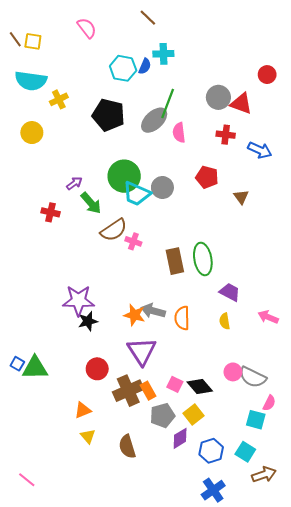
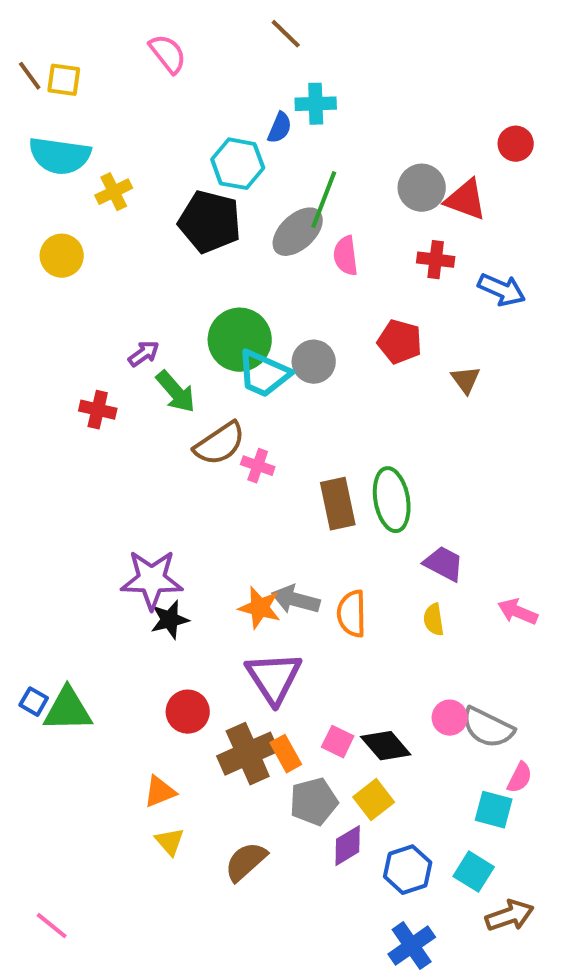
cyan hexagon: (123, 68) -> (238, 164), moved
brown semicircle: (127, 447) -> (246, 862), turned 65

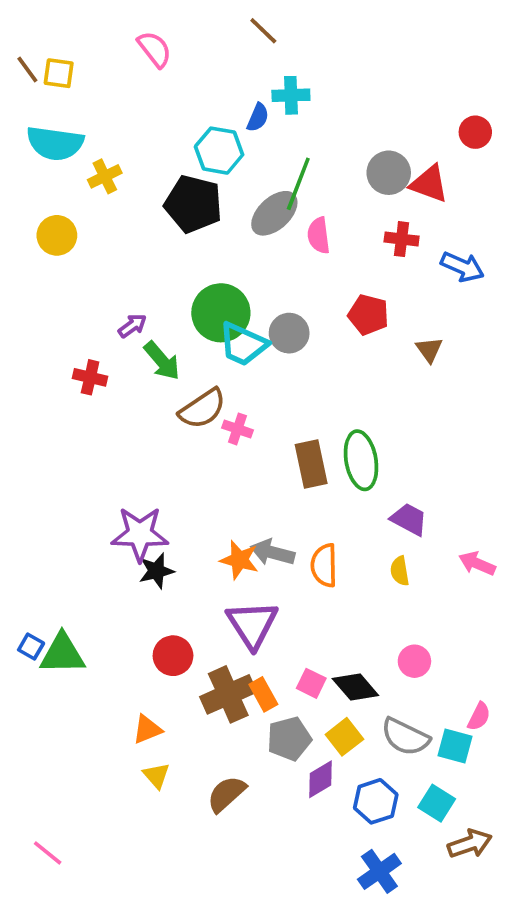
gray semicircle: (488, 728) -> (405, 737), moved

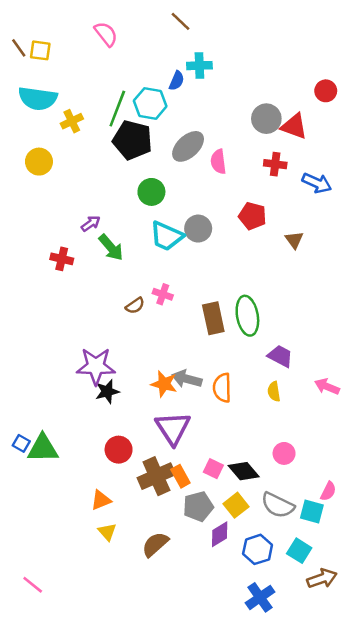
green line: (298, 184) -> (117, 109), moved
green circle: (221, 313) -> (151, 192), moved, size x0.7
brown semicircle: (202, 409) -> (135, 306), moved, size x0.6

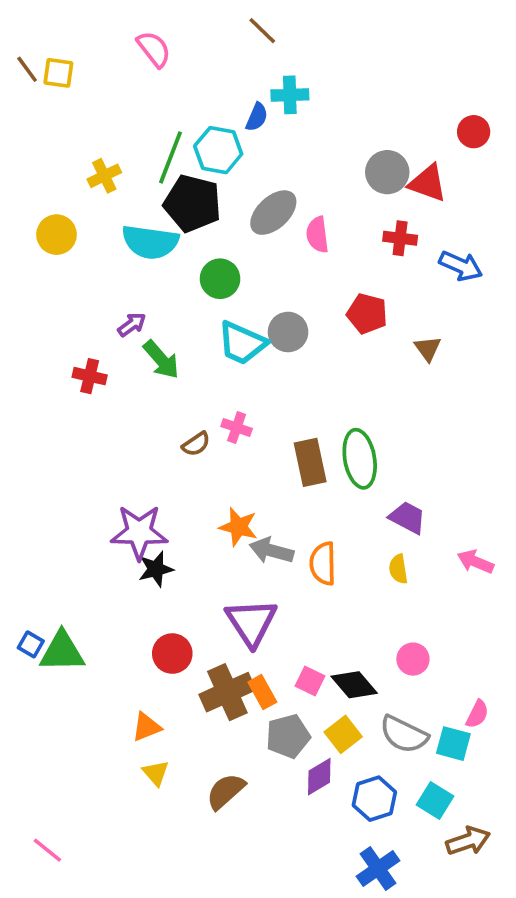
cyan semicircle: (38, 98) -> (150, 242), moved
orange star: (164, 384) -> (238, 527), moved

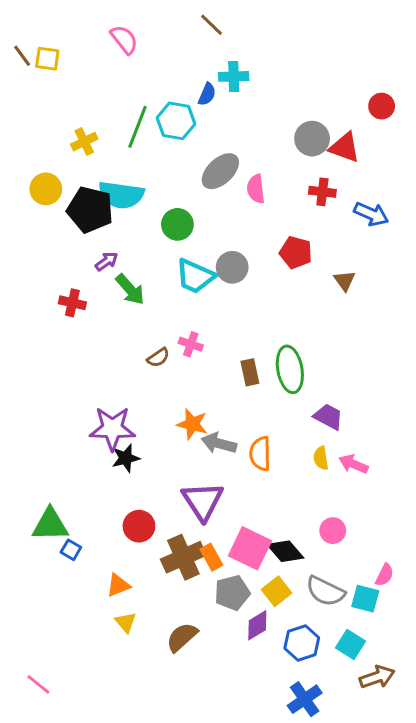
black pentagon: (192, 203) -> (90, 210), moved
brown rectangle: (310, 462) -> (250, 372), size x0.7
pink arrow: (475, 562) -> (353, 464), moved
blue square: (31, 644) -> (71, 550), moved
pink square: (310, 681) -> (250, 548), size x1.8

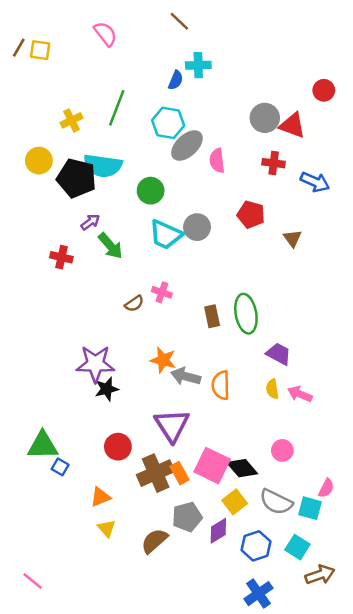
brown line: (22, 56) -> (19, 48), turned 66
cyan hexagon: (176, 121) -> (168, 123), moved
gray pentagon: (232, 593) -> (187, 517), moved

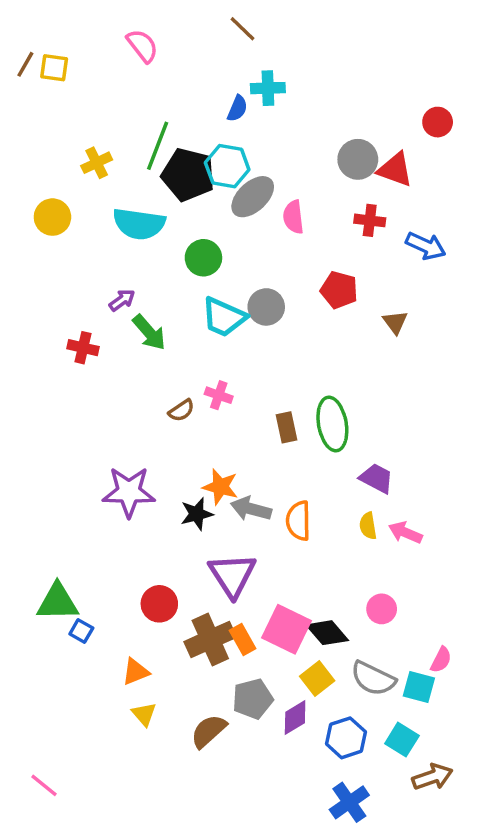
black pentagon: (77, 178) -> (188, 175), moved
black star: (107, 389) -> (197, 514), moved

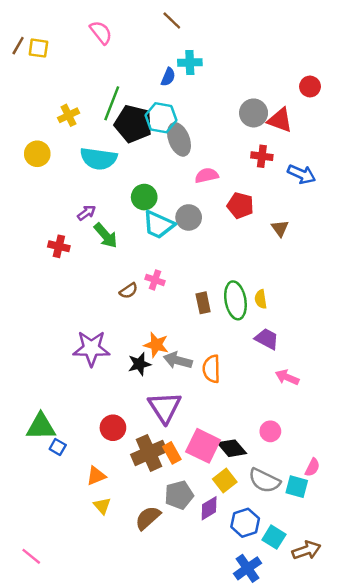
gray ellipse: (253, 197) -> (179, 139), turned -68
pink semicircle: (293, 217) -> (207, 175), moved, turned 85
green circle: (203, 258) -> (144, 197), moved
yellow semicircle: (368, 526) -> (261, 299), moved
cyan square: (402, 740) -> (274, 537), moved

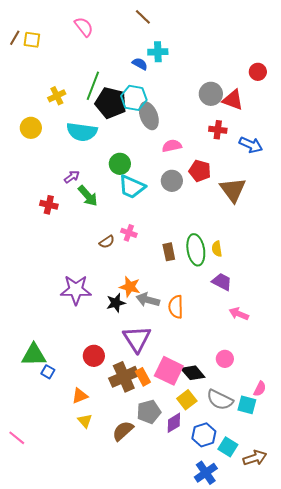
blue semicircle: (168, 77) -> (140, 64), turned -84
gray circle: (189, 217) -> (172, 181), moved
brown triangle: (280, 228) -> (233, 190), size x1.8
pink line: (31, 556) -> (17, 438), moved

